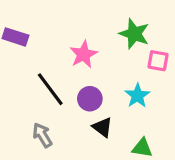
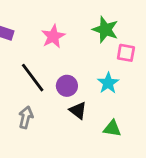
pink star: (84, 54) -> (53, 36), moved
gray arrow: (42, 135) -> (26, 117), turned 45

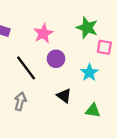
purple circle: (67, 86) -> (56, 59), moved

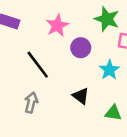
purple circle: (56, 59) -> (81, 48), moved

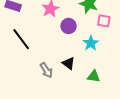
black line: (38, 65) -> (21, 39), moved
gray arrow: (31, 102) -> (46, 70), moved, turned 133

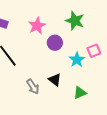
pink square: (104, 21) -> (94, 51), moved, turned -32
green triangle: (94, 76) -> (80, 93), turned -32

